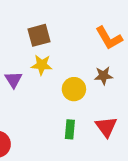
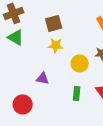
purple triangle: (13, 80) -> (43, 78), moved, turned -48

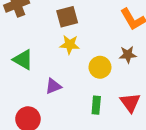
green triangle: (16, 37) -> (23, 60), moved
purple triangle: (43, 78) -> (53, 86), turned -32

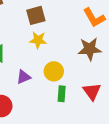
brown star: (128, 55) -> (90, 49), size x1.5
yellow circle: (100, 67) -> (54, 71), moved

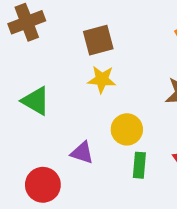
purple triangle: (24, 77) -> (82, 153), moved, turned 40

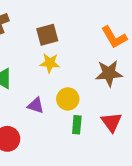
purple triangle: (82, 153) -> (36, 105), moved

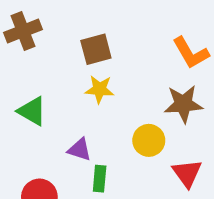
yellow circle: (68, 99) -> (149, 140), moved
green rectangle: (77, 125) -> (100, 179), moved

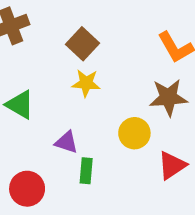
brown square: (96, 49) -> (83, 44), turned -32
red triangle: (187, 173) -> (172, 165), turned 32

